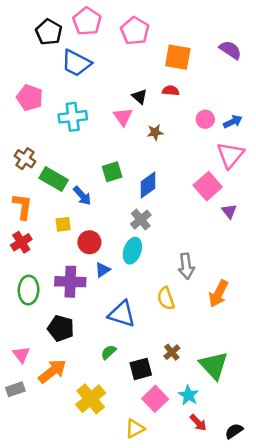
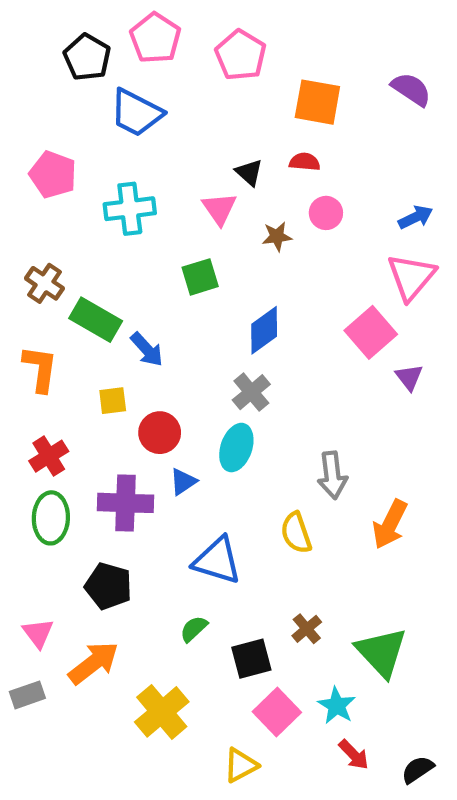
pink circle: (205, 119) -> (326, 213), moved
green square: (112, 172) -> (200, 277), moved
red cross: (21, 242) -> (49, 456), moved

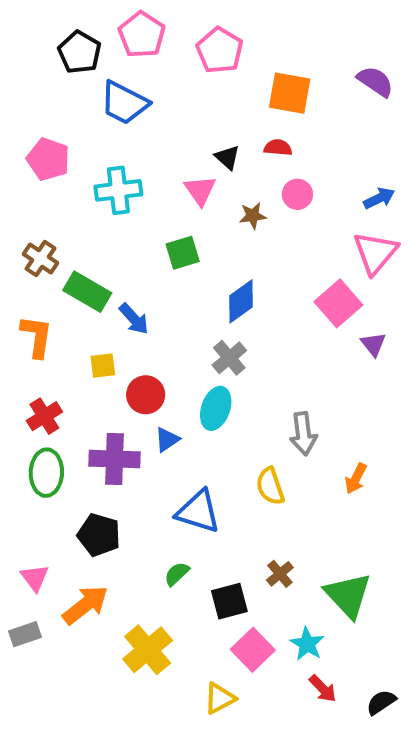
orange arrow: (390, 524) -> (356, 478), size x0.7

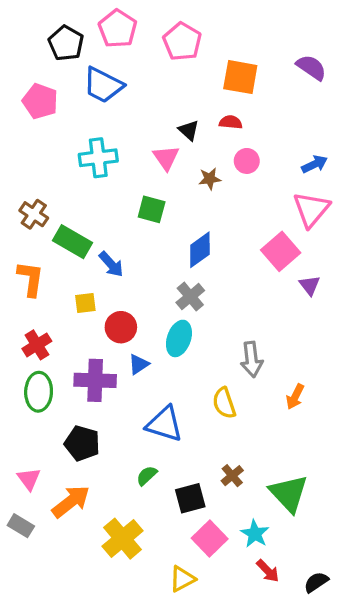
pink pentagon: (48, 159) -> (40, 101), moved
green square: (183, 253) -> (152, 209), turned 32
gray rectangle: (25, 634) -> (21, 526), turned 50

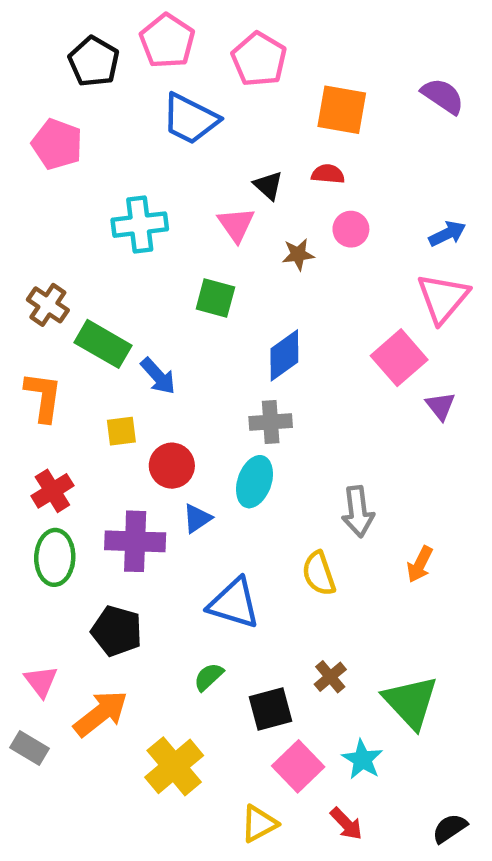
blue trapezoid: (103, 85) -> (190, 119), moved
gray cross: (190, 297) -> (271, 422), turned 36
red arrow: (268, 571) -> (346, 824), moved

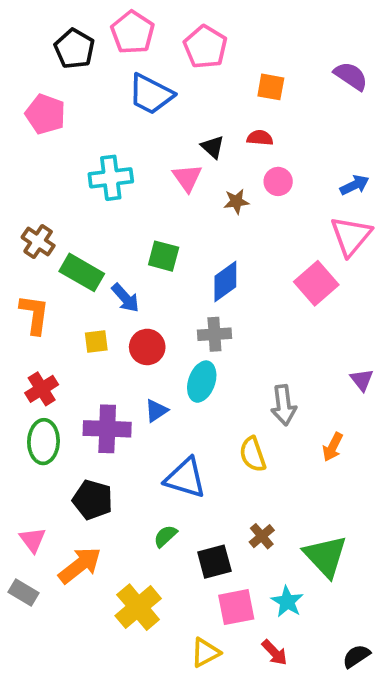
orange square: (342, 110) -> (271, 87), size x0.7
green square: (215, 298) -> (164, 256), moved
purple triangle: (440, 406) -> (362, 380), moved
red circle: (172, 466) -> (147, 347), moved
pink square: (298, 766) -> (236, 607), turned 33

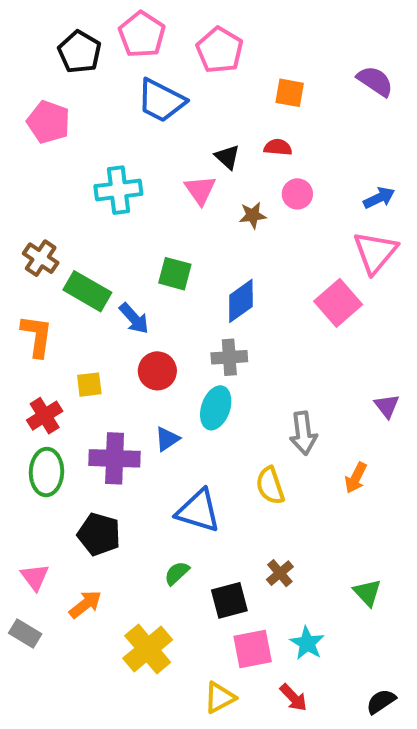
yellow square: (96, 342) -> (89, 385), moved
green triangle: (325, 556) -> (367, 593), moved, size x0.6
orange arrow: (80, 565) -> (85, 604), size x0.7

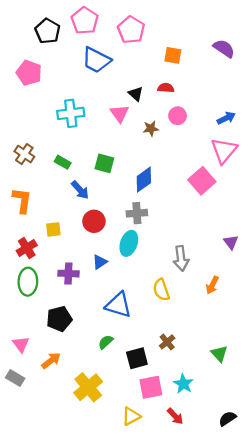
green rectangle: (87, 291) -> (63, 162), moved, size x0.6
purple cross: (115, 458) -> (68, 274), size x0.7
black pentagon: (99, 534) -> (59, 319), turned -30

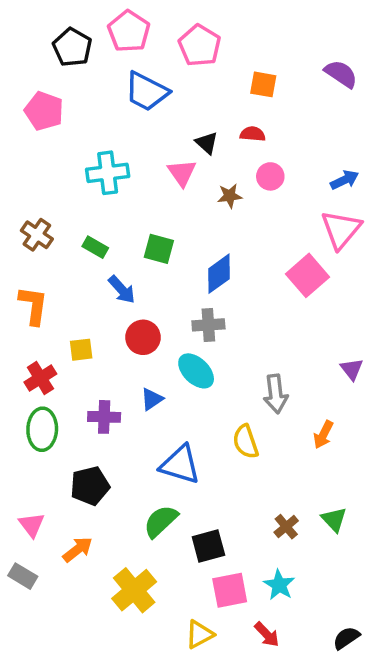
cyan ellipse: (129, 243) -> (196, 371), turned -65
green semicircle: (106, 342) -> (161, 521), size x1.5
brown cross: (167, 342) -> (286, 527), moved
green triangle: (219, 354) -> (334, 519), moved

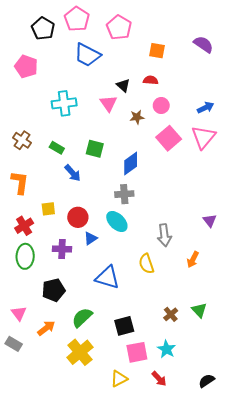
pink square: (307, 275) -> (169, 138), moved
red circle: (143, 337) -> (78, 217), moved
green semicircle: (161, 521) -> (82, 317), moved

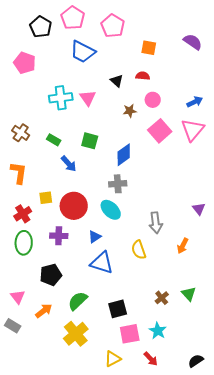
pink triangle: (108, 103) -> (88, 98), moved
red circle: (78, 217) -> (74, 206), size x1.4
blue triangle: (91, 238) -> (95, 237), moved

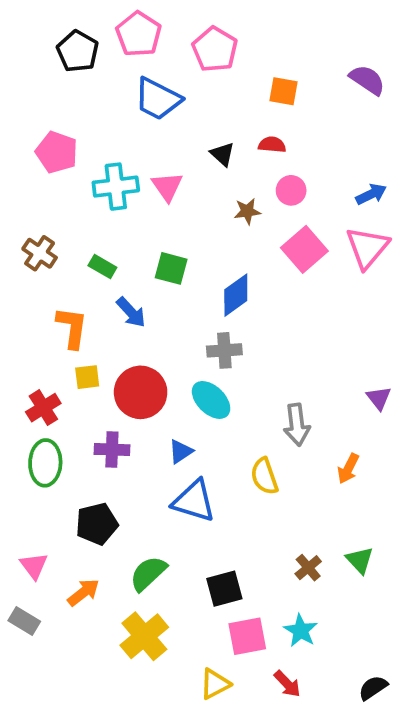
pink pentagon: (25, 63) -> (57, 152), moved
orange L-shape: (19, 173) -> (72, 328), moved

